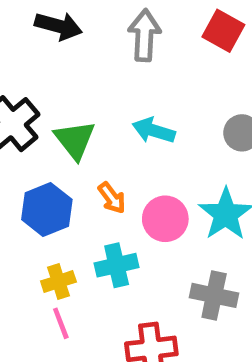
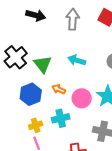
orange arrow: (112, 198) -> (59, 89), turned 152

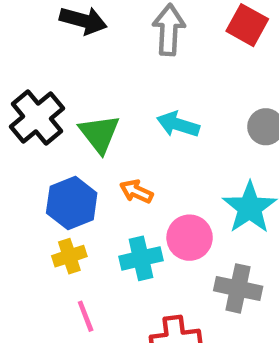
pink circle: (82, 98) -> (190, 238), moved
yellow cross: (36, 125) -> (69, 256), moved

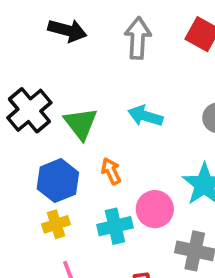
orange arrow: (136, 191) -> (111, 171), turned 40

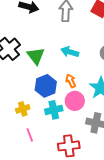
orange arrow: (111, 171) -> (71, 81), moved
blue hexagon: (58, 181) -> (46, 86), moved

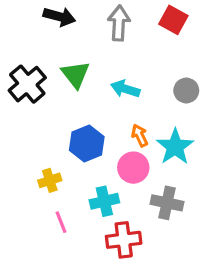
green triangle: (36, 56) -> (75, 74), moved
orange arrow: (71, 81) -> (140, 135), moved
cyan cross: (54, 110) -> (104, 201), moved

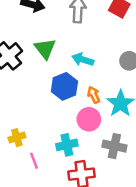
blue hexagon: (87, 143) -> (64, 86), moved
yellow cross: (50, 180) -> (17, 138), moved

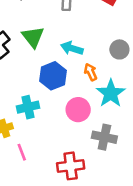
orange arrow: (94, 95) -> (91, 72), moved
cyan cross: (67, 145) -> (28, 107), moved

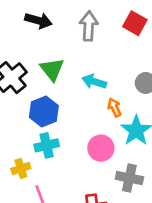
blue hexagon: (53, 76) -> (44, 111), moved

